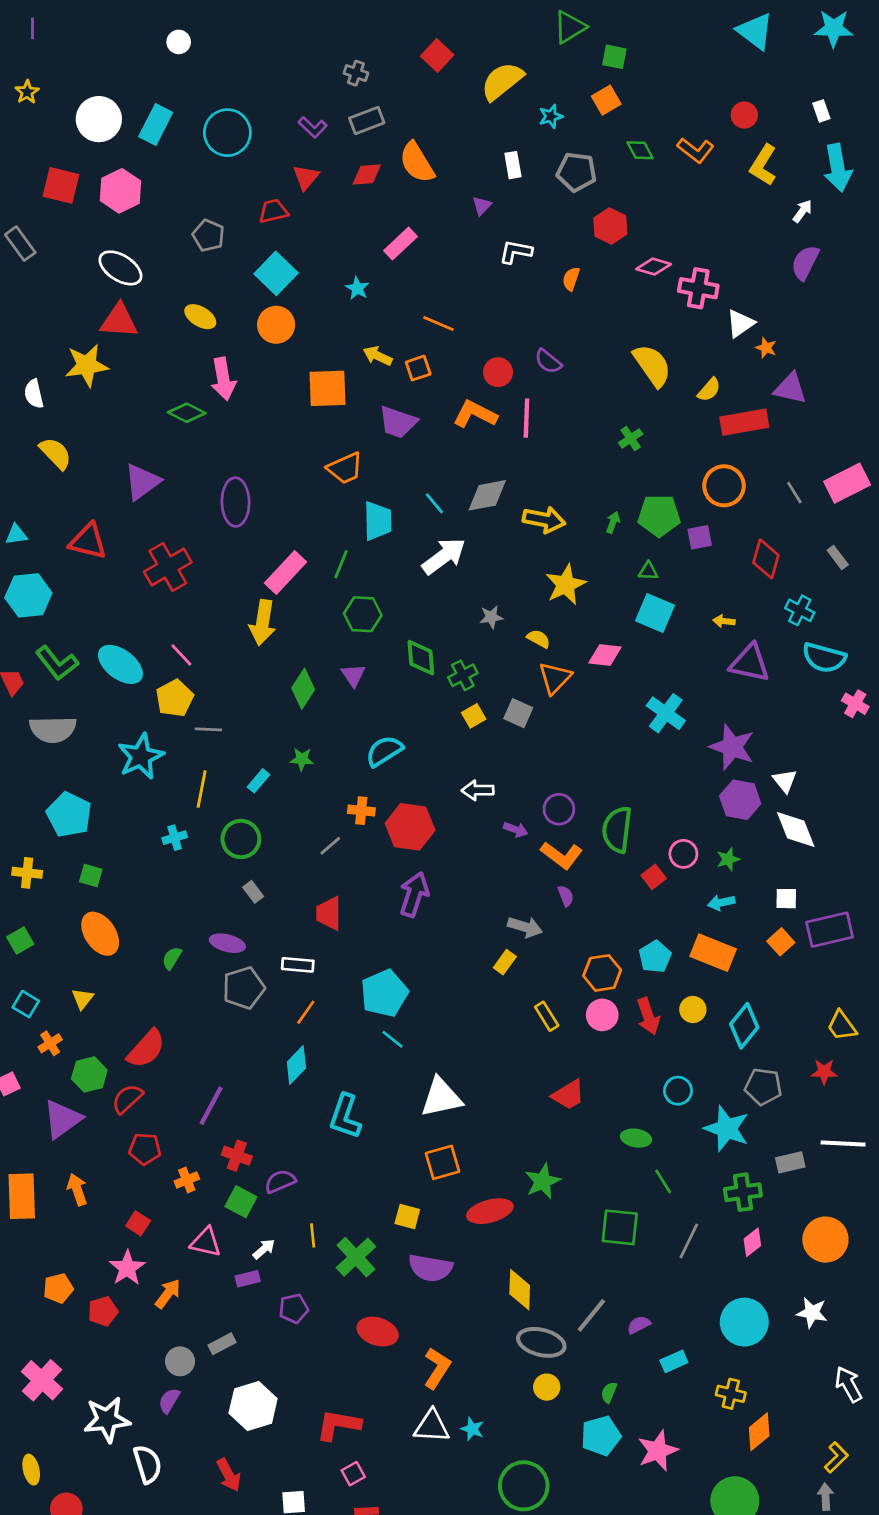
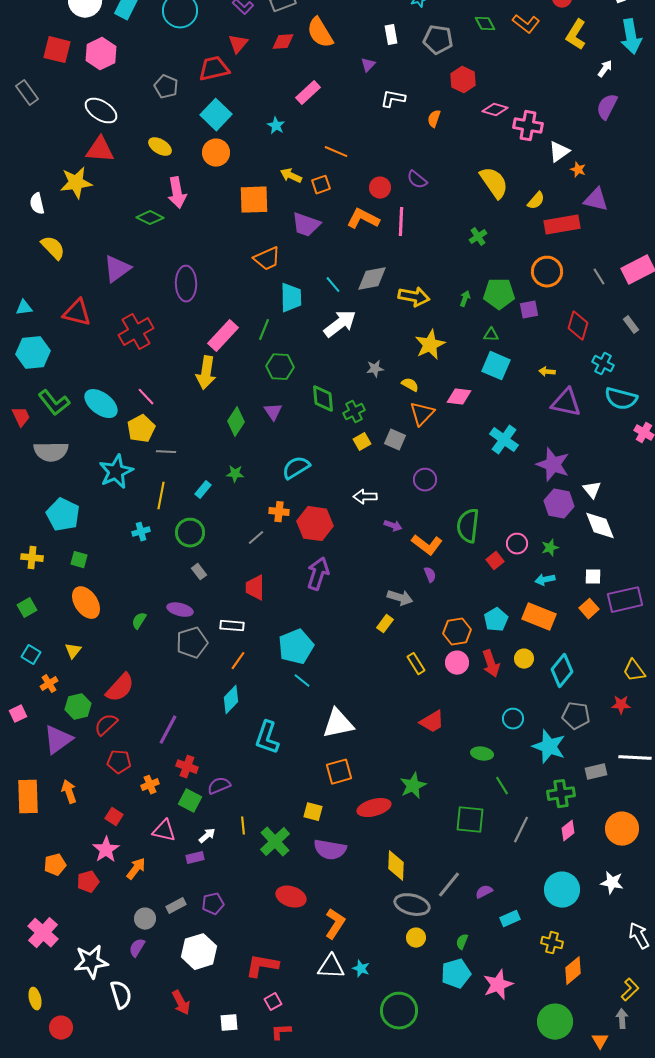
red trapezoid: (273, 211) -> (214, 69), size x1.4
purple circle: (559, 809) -> (425, 480), moved
purple pentagon: (294, 1309) -> (213, 904), moved

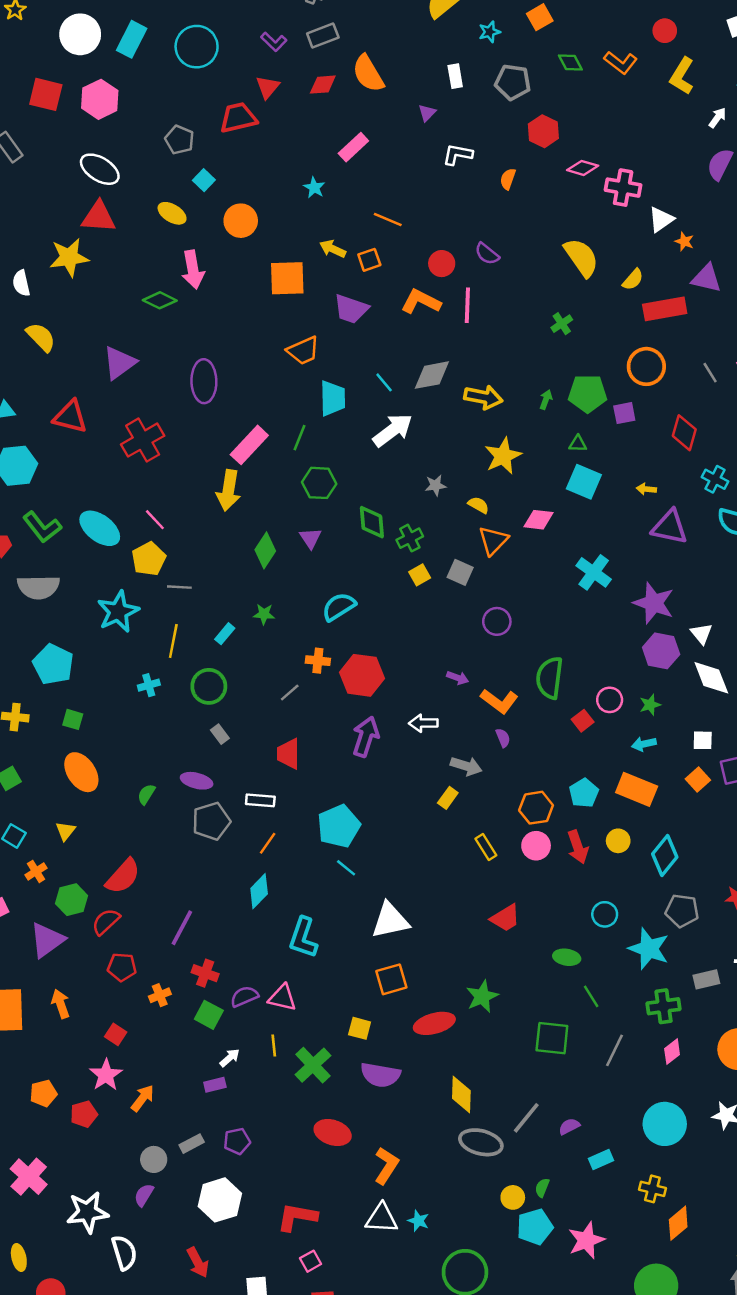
cyan square: (216, 115) -> (204, 180), moved, size x0.6
white arrow: (365, 497) -> (423, 723), moved
pink triangle: (164, 831) -> (282, 998), moved
yellow circle: (416, 938) -> (513, 1197), moved

